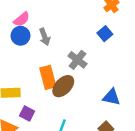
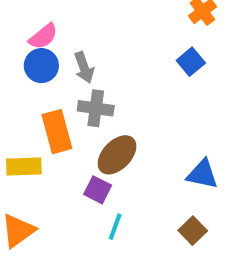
gray cross: (77, 60) -> (96, 108), moved, turned -30
orange rectangle: (48, 77) -> (57, 132), moved
purple square: (27, 114) -> (98, 190), moved

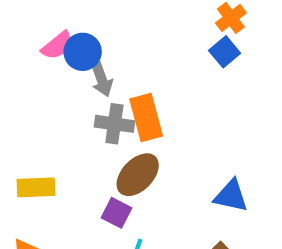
blue square: (191, 62) -> (225, 52), moved
blue circle: (41, 66) -> (83, 52), moved
orange rectangle: (57, 132) -> (146, 117), moved

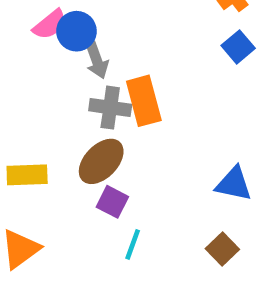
blue square: (225, 52) -> (238, 47), moved
brown ellipse: (138, 175) -> (101, 161), moved

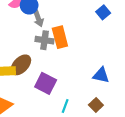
brown ellipse: (101, 161) -> (21, 65), moved
purple square: (112, 202) -> (46, 83), size x1.5
cyan line: (133, 244) -> (65, 106), moved

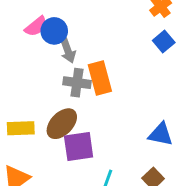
brown ellipse: (21, 65) -> (62, 124), moved
purple square: (46, 83) -> (79, 146), turned -35

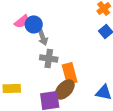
orange rectangle: (100, 78) -> (70, 73), moved
brown ellipse: (62, 124) -> (65, 89), moved

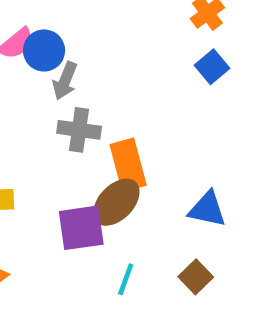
gray arrow: (43, 37) -> (65, 81), turned 42

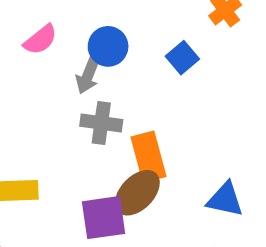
blue circle: (44, 50) -> (108, 46), moved
blue square: (212, 67) -> (182, 58), moved

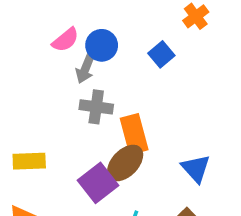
pink semicircle: (40, 40) -> (65, 40), moved
blue triangle: (225, 200) -> (196, 168), turned 36
purple square: (104, 218) -> (98, 183), turned -30

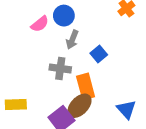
blue circle: (102, 45) -> (64, 16), moved
blue square: (161, 54) -> (99, 54), moved
gray arrow: (85, 69) -> (72, 40), moved

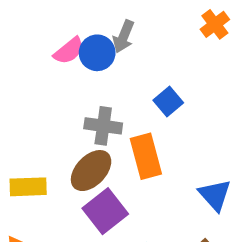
blue circle: (64, 16) -> (97, 53), moved
gray arrow: (72, 40) -> (124, 37), moved
brown ellipse: (80, 106) -> (91, 171), moved

